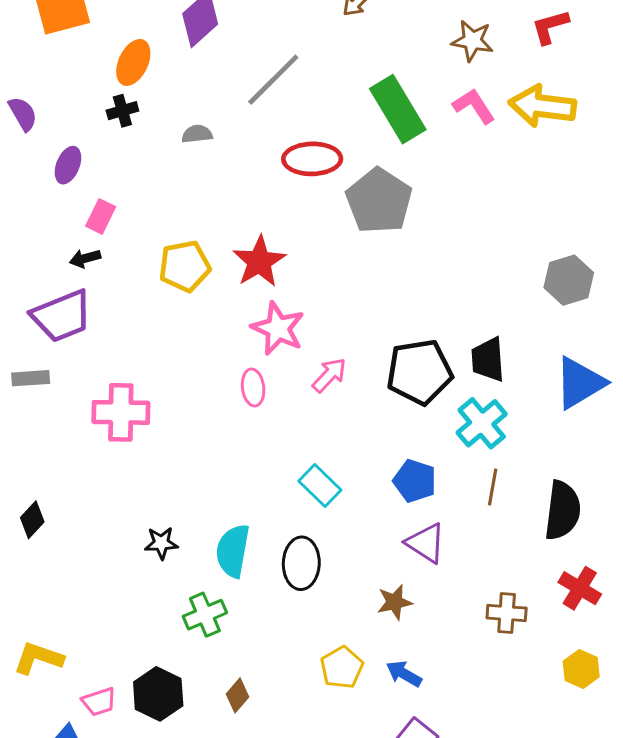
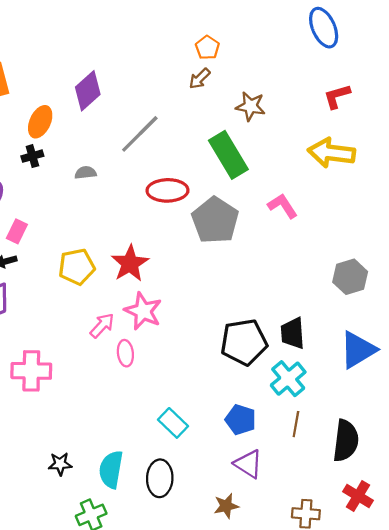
brown star: (472, 41) -> (251, 106), moved
pink L-shape: (474, 106) -> (283, 206), moved
pink arrow: (329, 375) -> (102, 325), moved

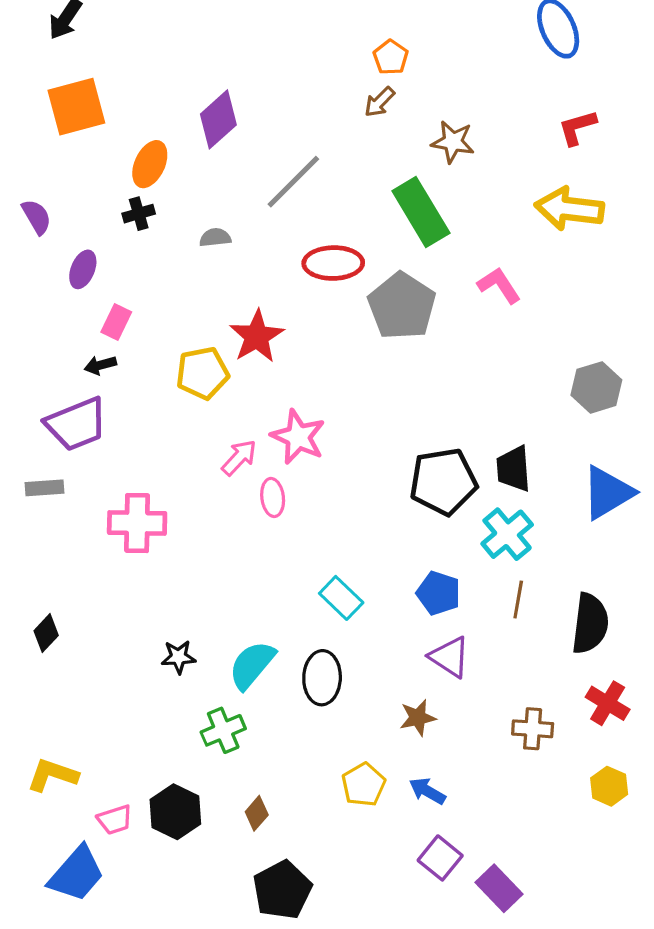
red star: (130, 263) -> (257, 336), moved
cyan semicircle: (111, 469) -> (252, 665), turned 30

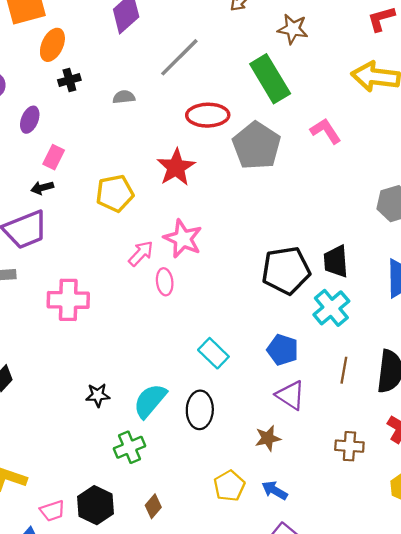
orange ellipse: (150, 164) -> (52, 45), moved
red star: (257, 336) -> (176, 167), moved
brown line: (518, 600) -> (344, 370), moved

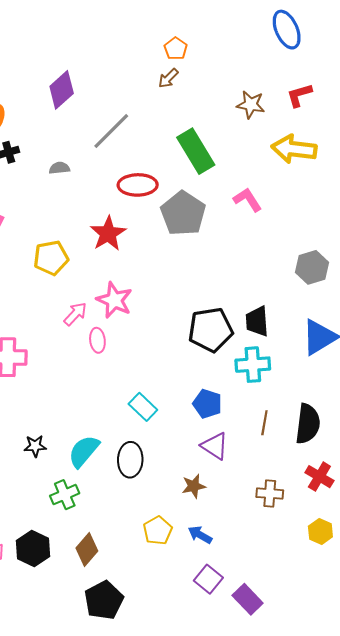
brown star: (293, 29) -> (251, 105), moved
cyan cross: (331, 308) -> (253, 365), turned 36
brown diamond: (153, 506) -> (87, 550), size x1.4

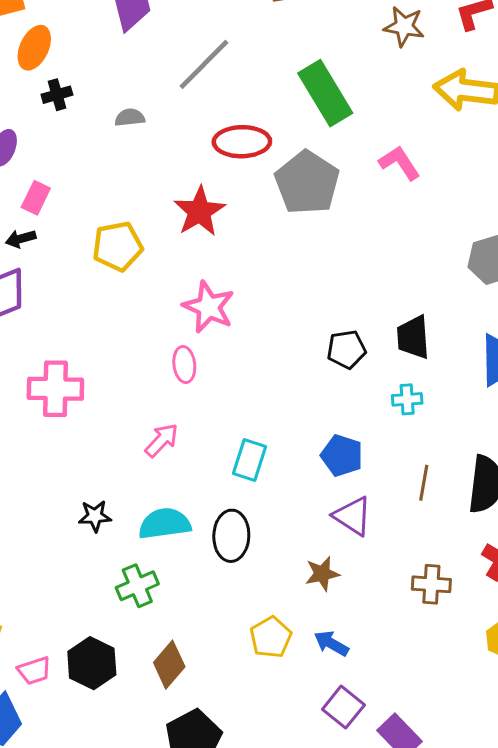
pink arrow: (75, 314) -> (162, 440), moved
black pentagon: (211, 330) -> (346, 349), size x0.6
cyan cross: (253, 365) -> (407, 399), size x0.6
cyan rectangle: (143, 407) -> (249, 460), turned 64
cyan semicircle: (84, 451) -> (165, 524), turned 42

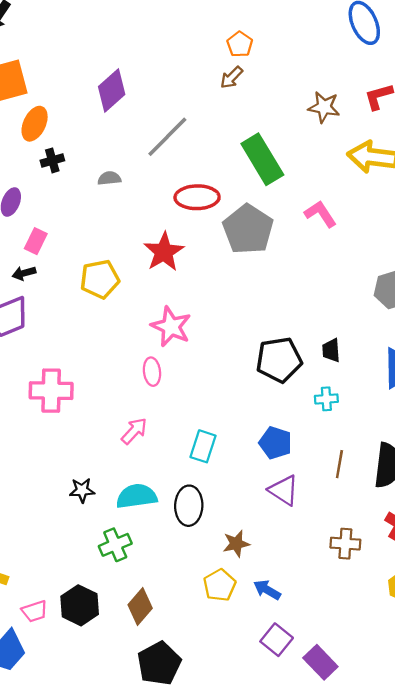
black trapezoid: (413, 337) -> (331, 350), size x0.7
black pentagon: (346, 349) -> (279, 360), size x1.5
brown star: (322, 574) -> (236, 544), moved

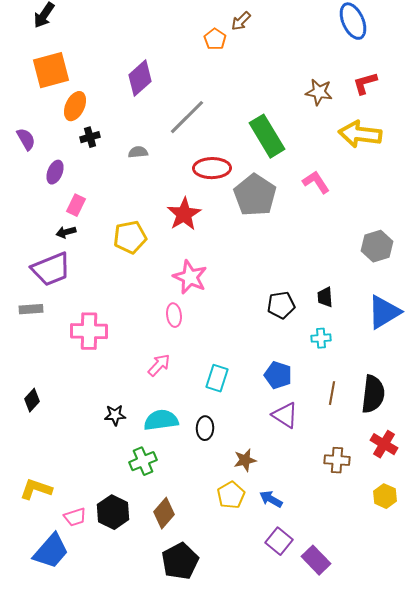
orange pentagon: (240, 44) -> (215, 39), moved
brown arrow: (231, 77) -> (241, 21), moved
black pentagon: (279, 360) -> (281, 305), size x0.7
black ellipse: (189, 506) -> (205, 428), size x0.7

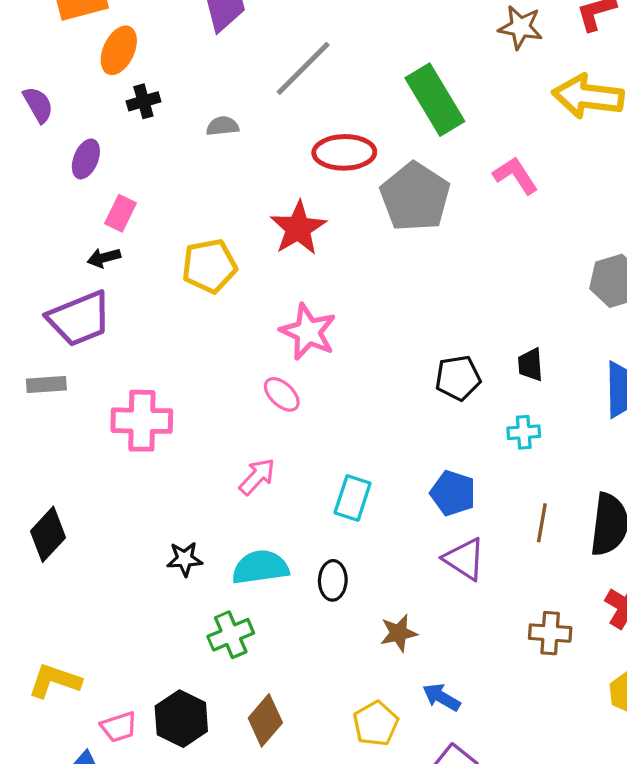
pink ellipse: (174, 315) -> (282, 394), turned -40
black diamond: (32, 400) -> (48, 534), size x1.4
yellow pentagon: (231, 495) -> (376, 724), moved

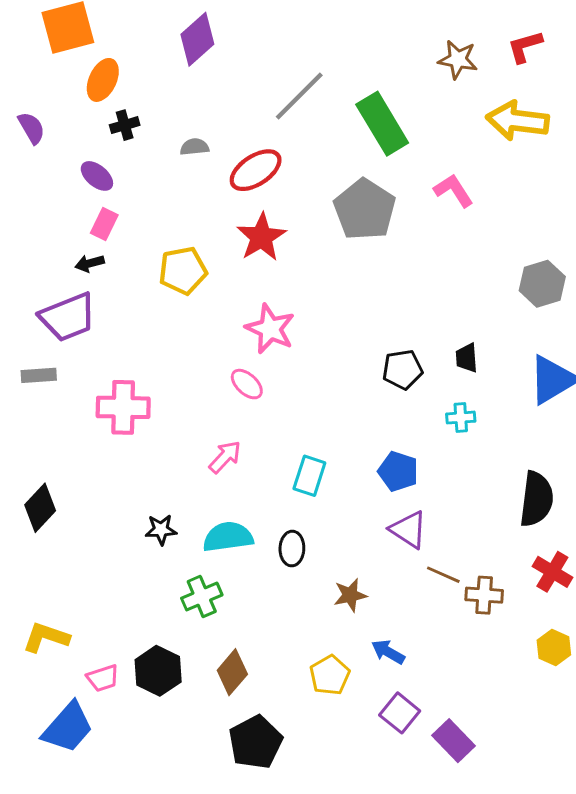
gray line: (303, 68) -> (299, 96), moved
red ellipse: (344, 152) -> (256, 170), moved, turned -32
purple ellipse: (86, 159) -> (97, 176), moved, turned -72
brown line: (542, 523) -> (443, 575), moved, turned -76

